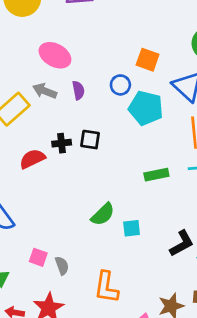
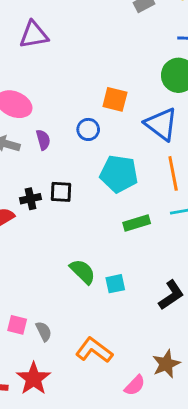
cyan pentagon: (146, 108) -> (119, 174), moved
green semicircle: (103, 214) -> (83, 272), turned -85
orange L-shape: (106, 287) -> (94, 350), turned 124

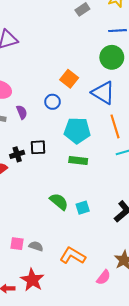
orange square: (115, 99) -> (69, 79), turned 30
green rectangle: (137, 223) -> (78, 161), moved, turned 30
gray semicircle: (44, 331) -> (36, 246), turned -40

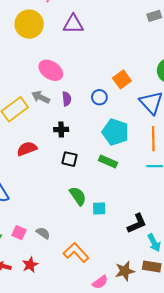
black square: (38, 147) -> (70, 159), moved
black cross: (17, 154) -> (61, 130), moved
pink square: (17, 244) -> (19, 233), moved
red star: (32, 280) -> (30, 265), size x0.7

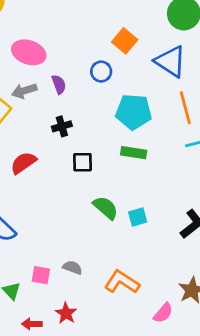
gray arrow: (41, 97) -> (24, 91), turned -30

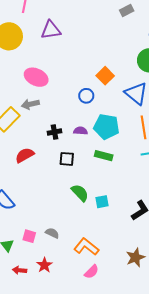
purple semicircle: (59, 84) -> (80, 131), moved, turned -72
pink semicircle: (163, 313) -> (91, 272), moved

